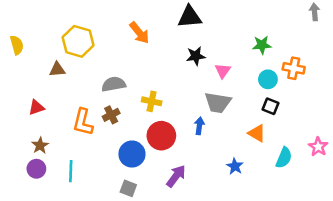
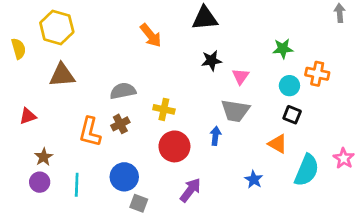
yellow hexagon: (78, 41) -> (57, 27), moved
brown triangle: (57, 70) -> (62, 75), size x1.5
red triangle: (36, 107) -> (28, 116), moved
blue circle: (132, 154) -> (124, 177), moved
cyan semicircle: (284, 158) -> (307, 170), size x1.4

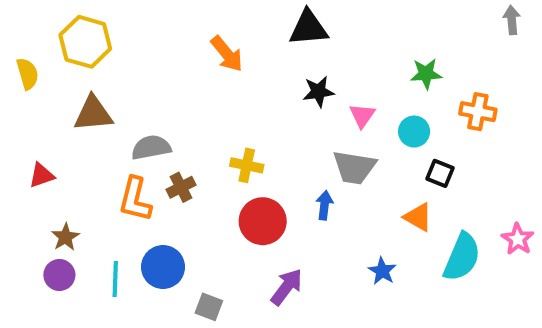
cyan circle: (289, 86) -> (414, 132), moved
gray semicircle: (123, 91) -> (151, 147), moved
blue circle: (124, 177) -> (163, 267), moved

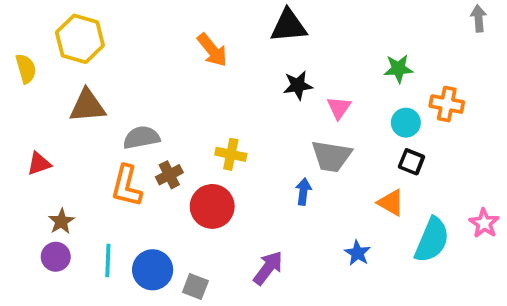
cyan circle: (414, 132) -> (406, 123), moved
red circle: (263, 221) -> (212, 206), moved
blue circle: (163, 267) -> (153, 270), moved

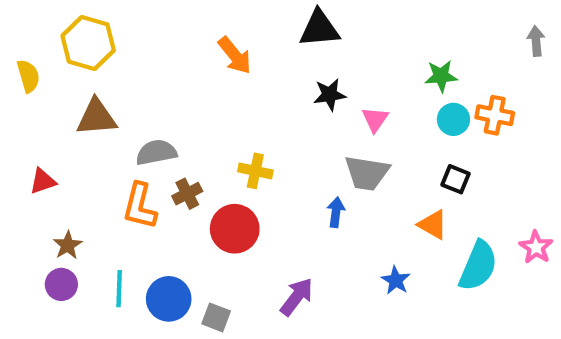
gray arrow: (478, 18) -> (536, 41), moved
cyan circle: (406, 123) -> (453, 119), moved

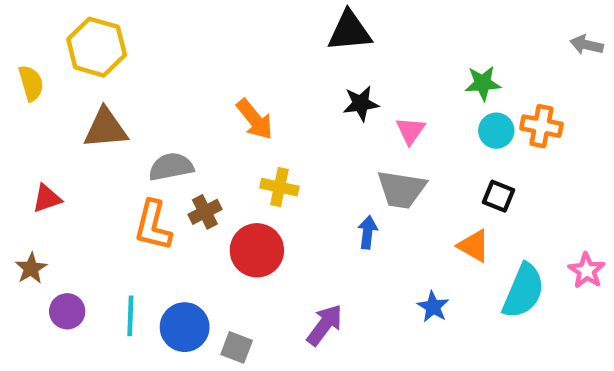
gray arrow: (536, 41) -> (587, 45), turned -72
orange arrow: (235, 55) -> (255, 119), moved
brown star: (68, 245) -> (31, 268), moved

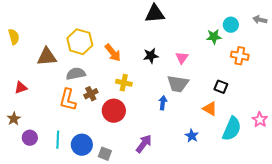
yellow hexagon: (97, 47) -> (80, 42), moved
black star: (361, 104) -> (151, 56), moved
cyan circle: (496, 131) -> (231, 25), moved

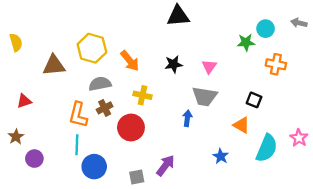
gray semicircle: (76, 74) -> (100, 84), moved
cyan line: (58, 140) -> (77, 145), moved
gray square: (105, 154) -> (137, 177), moved, turned -32

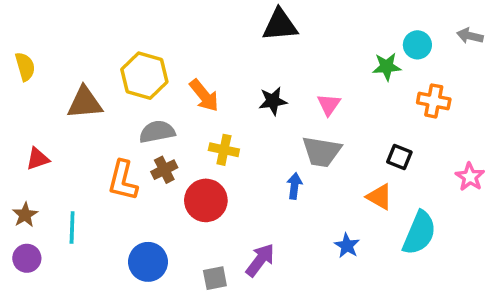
pink star: (299, 138) -> (470, 177), moved
cyan line: (77, 145) -> (72, 228), moved
purple circle: (34, 159) -> (27, 258), moved

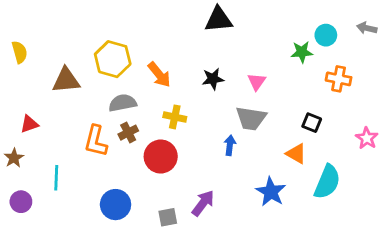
brown star: (25, 215) -> (14, 158), moved
blue star: (347, 246) -> (271, 192), size x1.5

